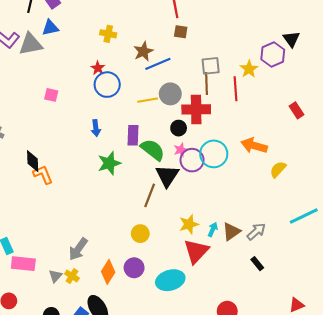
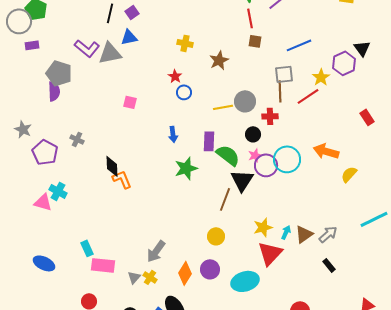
blue line: (158, 64) -> (299, 45), moved
blue circle: (107, 85) -> (184, 92), size x0.6
red line: (235, 89) -> (308, 96), turned 60
red cross: (196, 109) -> (270, 116), size x0.6

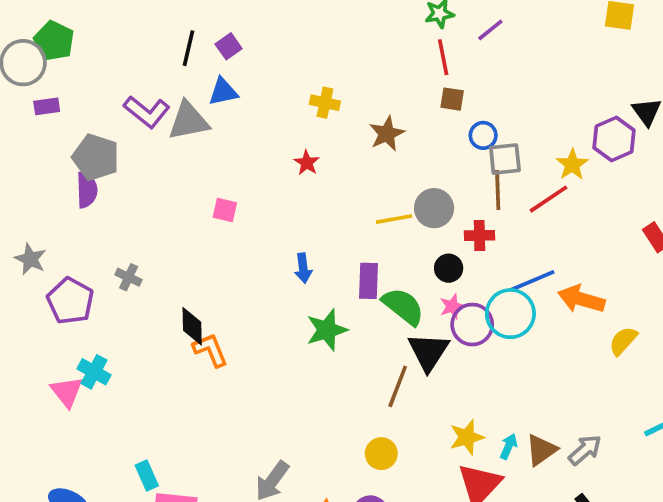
blue line: (299, 45) -> (532, 281), moved
blue circle: (184, 92) -> (483, 135), moved
pink triangle: (43, 202) -> (67, 392), turned 36

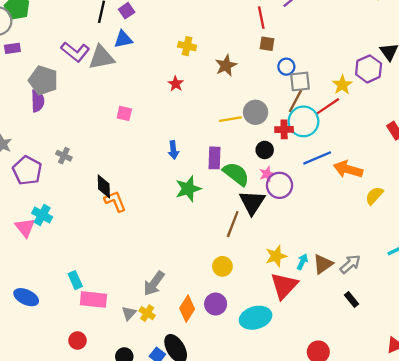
brown line: (498, 190) -> (295, 101), turned 30
cyan circle: (510, 314) -> (303, 121), moved

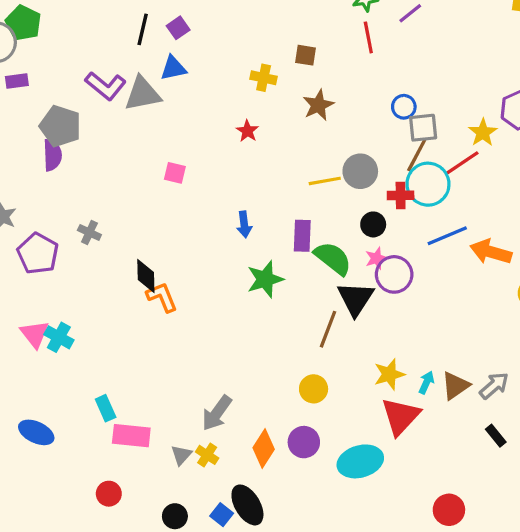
brown square: (267, 44) -> (305, 55), moved
cyan cross: (42, 215) -> (59, 337), moved

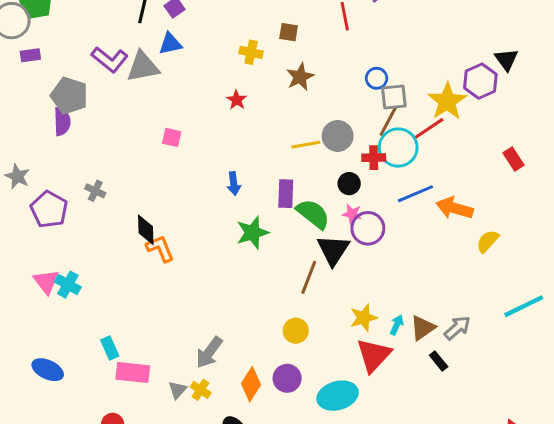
yellow star: (483, 133) -> (447, 101), size x1.5
pink star: (376, 258) -> (352, 214), turned 30
black rectangle: (496, 436) -> (439, 361), moved

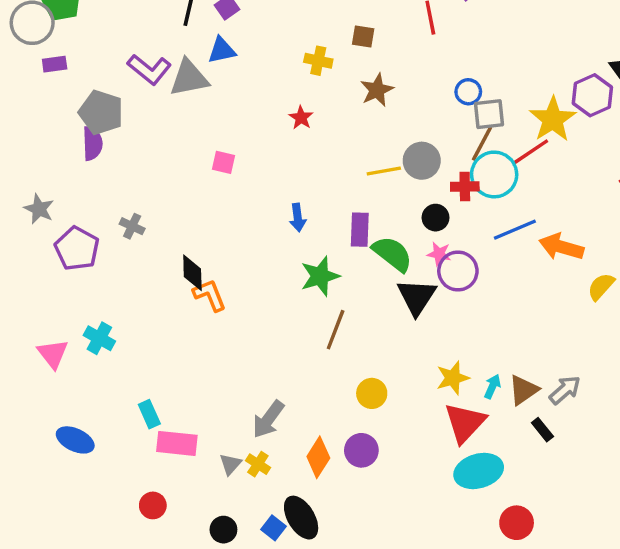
brown line: (309, 277) -> (336, 330), moved
pink triangle: (46, 282) -> (53, 354), moved
cyan ellipse: (338, 396) -> (479, 471), moved

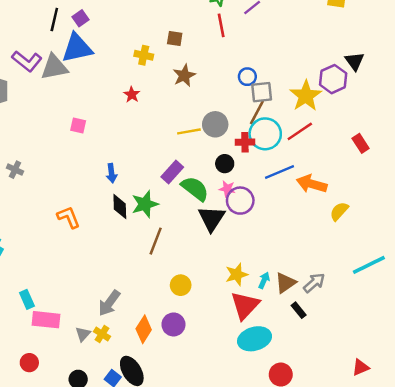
blue triangle: (222, 50) -> (77, 48), size x1.6
red line: (530, 152) -> (300, 131), moved
blue arrow: (298, 218) -> (112, 173), moved
purple rectangle: (360, 230) -> (172, 172), turned 40
black diamond: (192, 273) -> (120, 207), moved

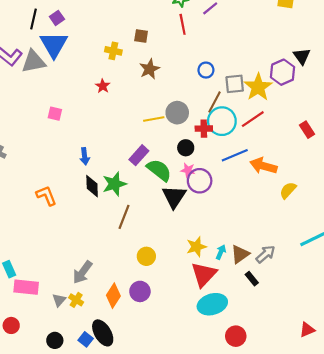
blue triangle: (77, 48) -> (54, 45), turned -48
gray square: (262, 92) -> (235, 84), moved

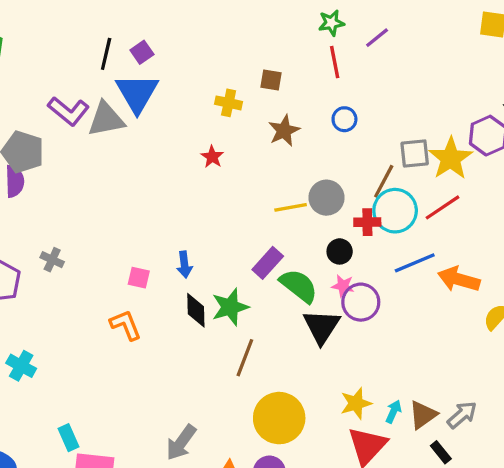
blue circle: (206, 70) -> (344, 119), moved
pink square: (55, 114) -> (139, 278), moved
yellow circle: (146, 256) -> (279, 418), size x1.8

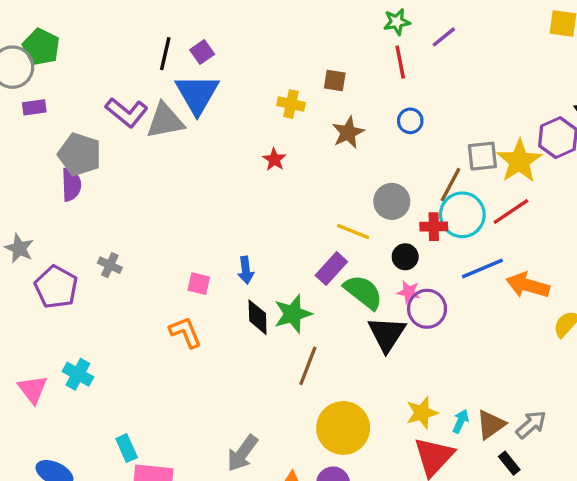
yellow line: (291, 207) -> (353, 232), moved, turned 32

